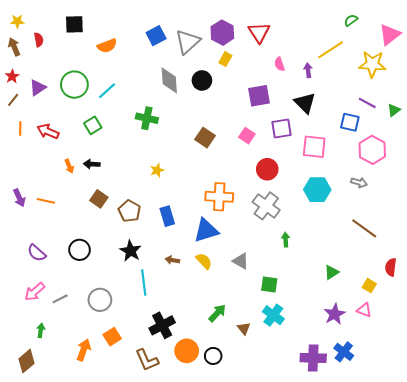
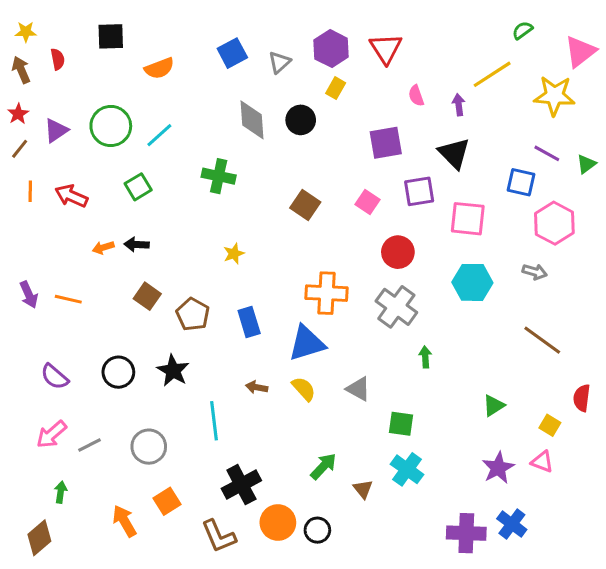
gray triangle: (188, 42) -> (279, 62), size x0.6
orange arrow: (69, 166) -> (103, 248), turned 96
black star: (131, 251) -> (173, 371), moved
orange arrow: (84, 350) -> (124, 521), turned -50

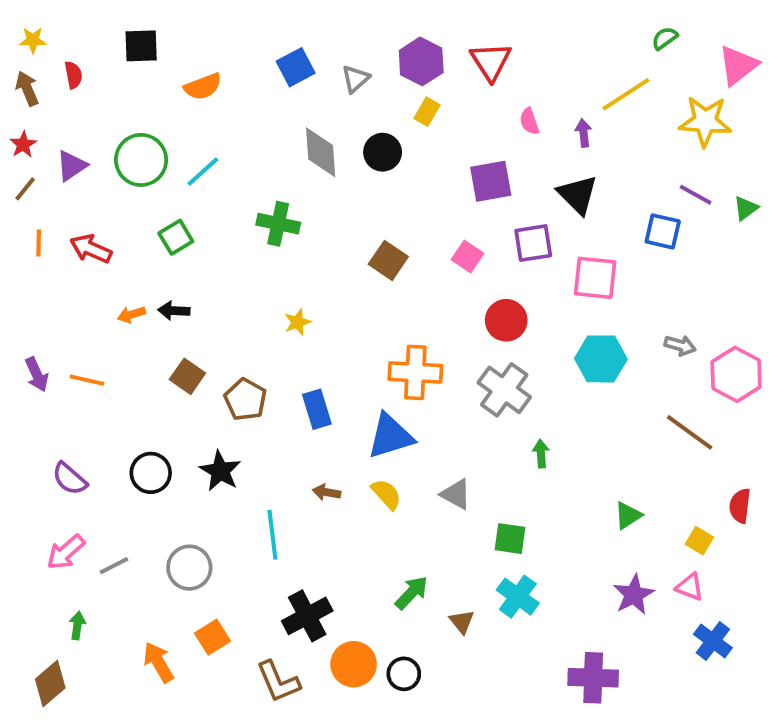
pink hexagon: (554, 223) -> (736, 374), moved
blue cross: (512, 524) -> (713, 641), moved

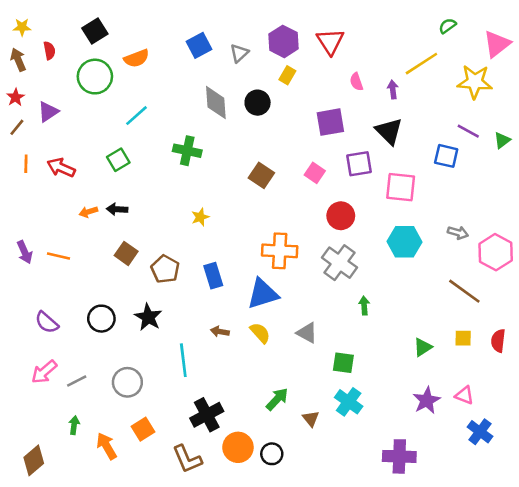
black square: (141, 46) -> (95, 31), turned -30
green circle: (141, 160) -> (95, 77), moved
yellow square: (699, 541) -> (463, 338), moved, turned -30
green arrow: (77, 626) -> (74, 425), moved

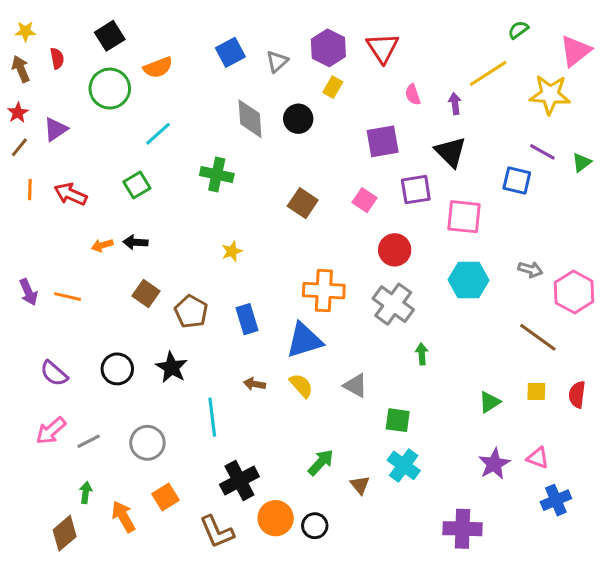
blue cross: (480, 432) -> (556, 500), turned 30
brown diamond: (34, 460) -> (65, 533), moved

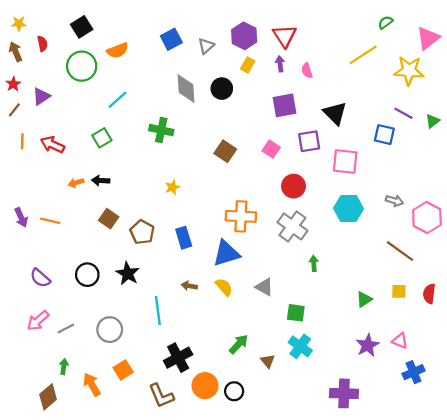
purple arrow: (455, 104) -> (280, 64), moved

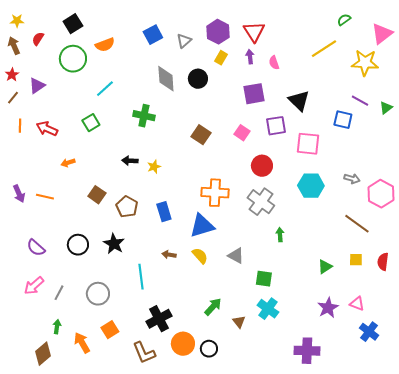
red semicircle: (42, 44) -> (38, 39), turned -136
black arrow: (101, 180) -> (130, 161), moved
gray line: (66, 328) -> (59, 293), turned -35
blue cross: (413, 372) -> (369, 332), turned -30

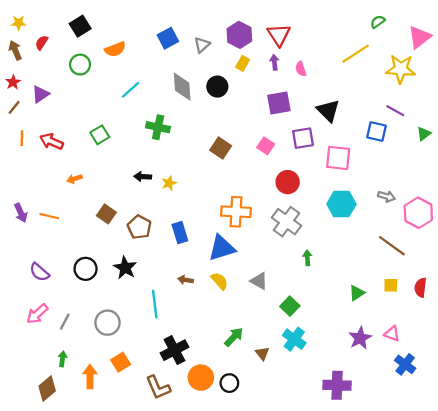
green circle: (73, 59) -> (80, 65), size x0.7
cyan line: (105, 89) -> (131, 90), moved
green triangle: (386, 108) -> (424, 134), moved
green square: (264, 279) -> (290, 306), turned 36
orange arrow: (82, 343) -> (90, 376), turned 30

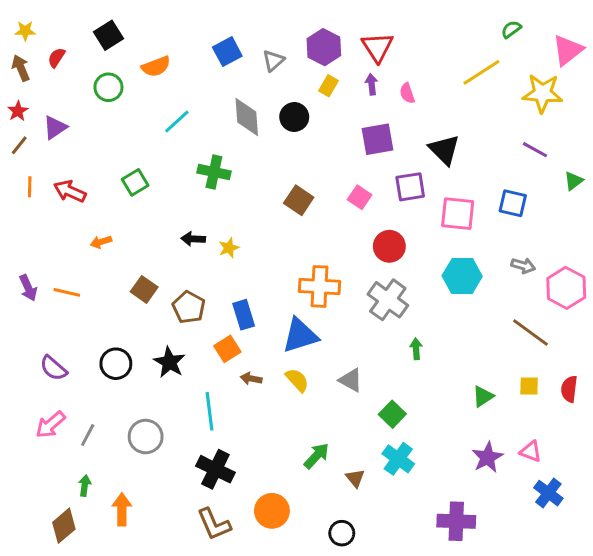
blue square: (377, 132) -> (513, 203), moved
black cross: (174, 350) -> (215, 469), moved, turned -36
orange square: (121, 362) -> (227, 349), moved
black circle: (229, 383) -> (342, 533), moved

